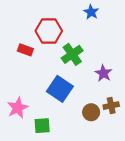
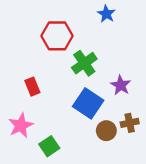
red rectangle: (25, 50) -> (32, 87), moved, turned 48
blue square: (60, 89) -> (88, 103), moved
green square: (42, 126) -> (49, 146), turned -30

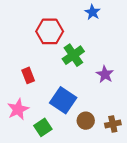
blue square: (88, 103) -> (63, 100), moved
brown cross: (130, 123) -> (113, 124), moved
brown circle: (106, 131) -> (86, 121), moved

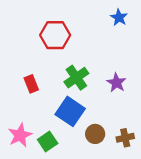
blue star: (93, 12) -> (119, 18), moved
green cross: (73, 55) -> (76, 78), moved
pink star: (18, 109) -> (20, 135), moved

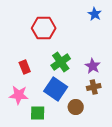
pink star: (20, 135) -> (19, 95), moved, turned 30
brown cross: (125, 138) -> (94, 87), moved
green square: (48, 141) -> (38, 113), turned 35

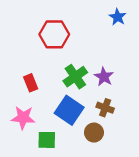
purple star: (93, 66) -> (104, 77), moved
brown cross: (94, 87) -> (105, 108), moved, turned 32

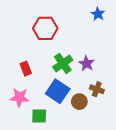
brown cross: (105, 108) -> (97, 89), moved
brown circle: (94, 133) -> (79, 102), moved

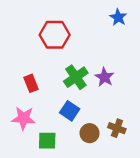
brown cross: (97, 89) -> (117, 128), moved
blue square: (58, 91) -> (70, 111), size x0.7
brown circle: (79, 102) -> (90, 133), moved

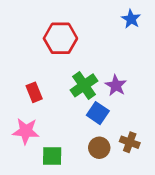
blue square: (70, 111) -> (98, 113), moved

